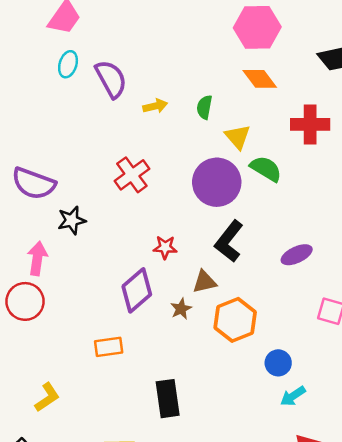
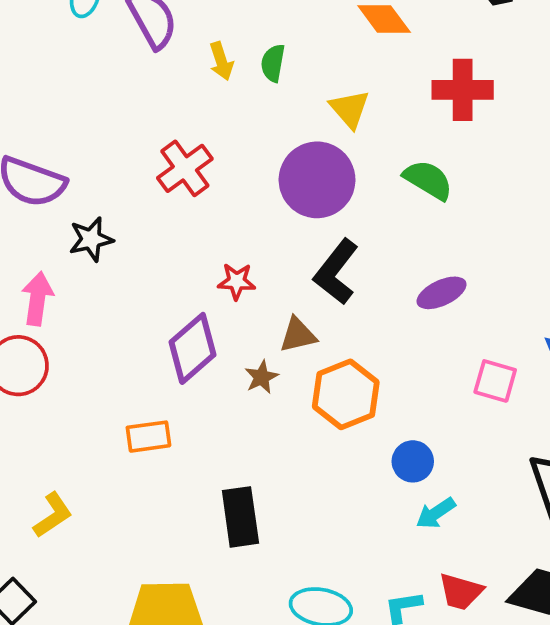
yellow arrow: (155, 106) -> (221, 61), turned 85
green semicircle: (204, 107) -> (273, 63), moved
green semicircle: (266, 169) -> (428, 180), moved

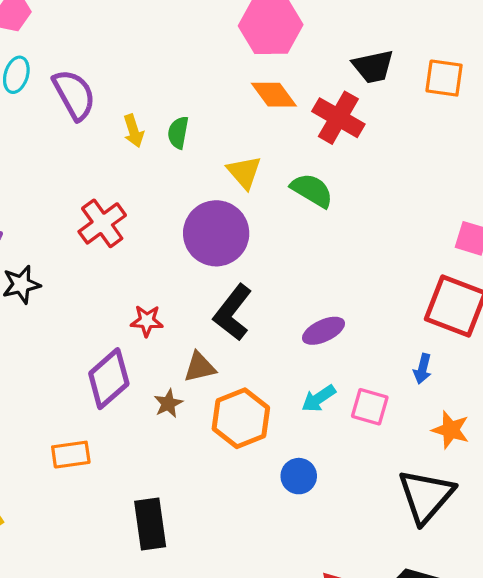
red cross: (463, 90) -> (338, 118), moved, turned 30
green semicircle: (428, 180) -> (312, 190), moved
cyan arrow: (436, 513) -> (319, 398), moved

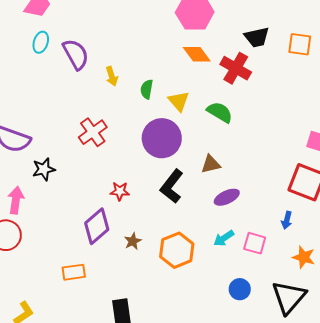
green semicircle: (178, 133) -> (147, 89), moved
brown triangle: (200, 367) -> (211, 164), moved
blue circle: (299, 476) -> (240, 289), moved

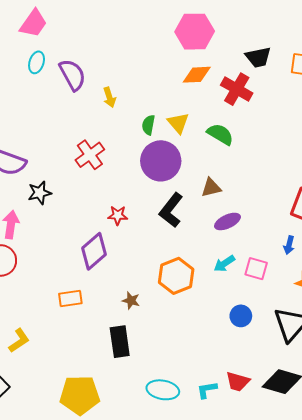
orange diamond: (197, 54) -> (197, 75), turned -56
green semicircle: (147, 89) -> (148, 125), moved
brown star: (133, 241) -> (131, 301), moved, turned -30

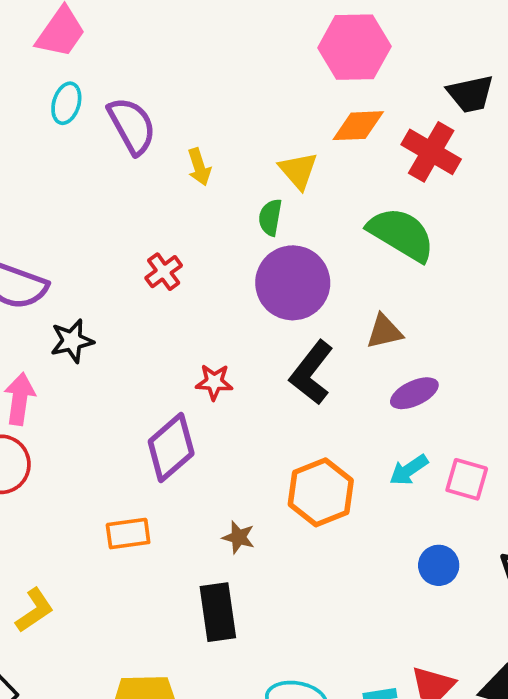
yellow triangle: (178, 123) -> (298, 171), moved
green semicircle: (220, 134) -> (401, 234), size x1.4
red cross: (90, 155) -> (164, 272), size x0.7

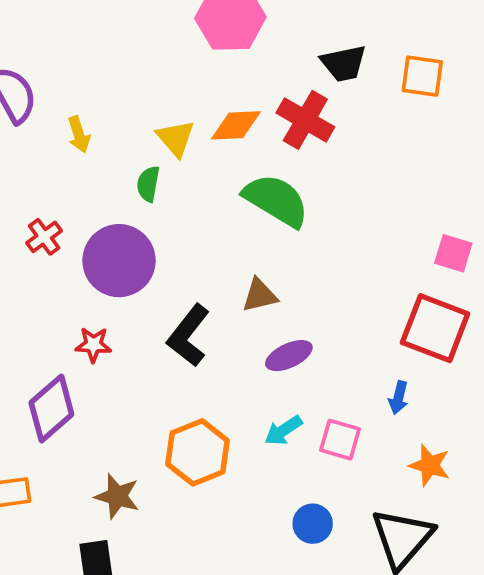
orange diamond: (358, 126) -> (236, 125), moved
purple circle: (293, 283) -> (119, 261), moved
brown star: (238, 537) -> (117, 496), size x1.4

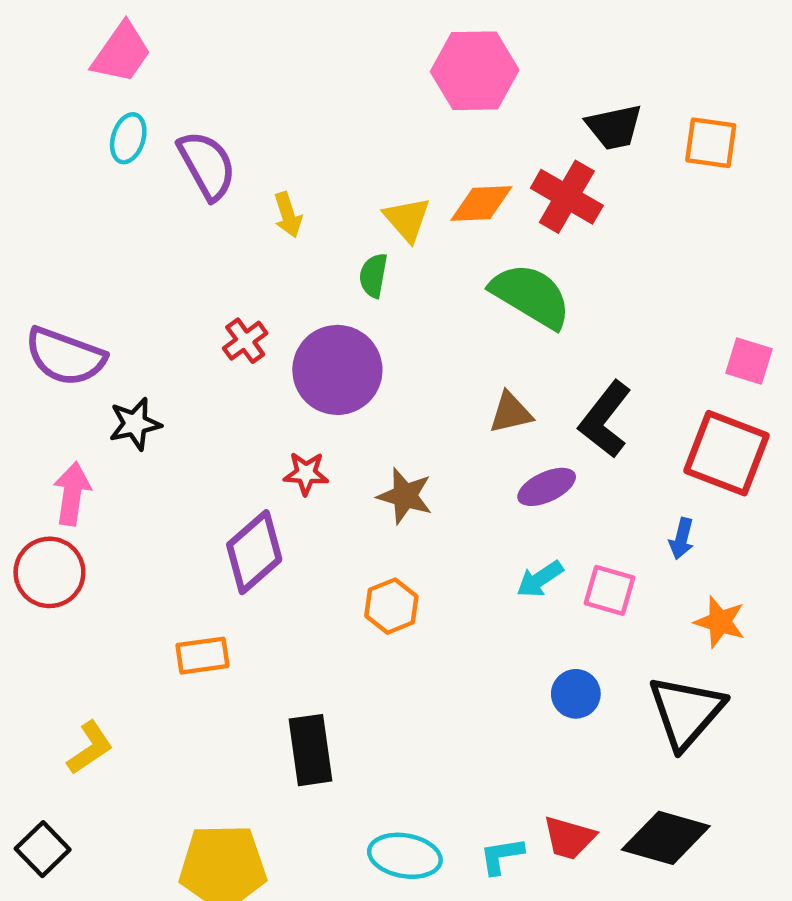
black L-shape: (188, 335) -> (605, 419), moved
orange hexagon: (198, 452) -> (391, 606), moved, size x0.7
brown star: (117, 496) -> (405, 496), moved

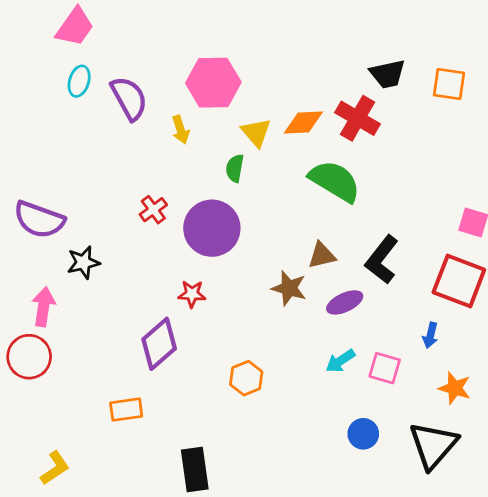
pink hexagon: (475, 71) -> (213, 83), moved
brown star: (405, 496) -> (289, 288), moved

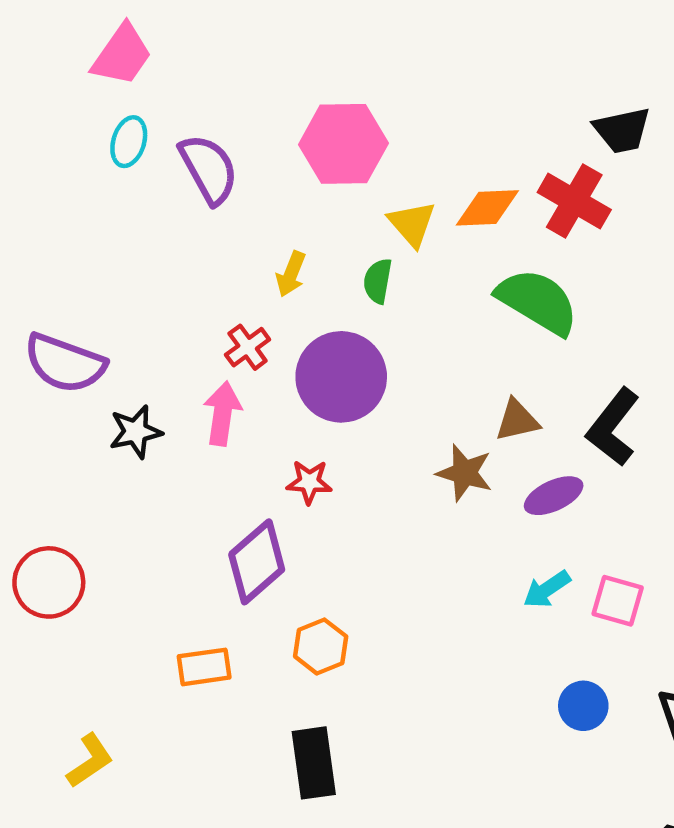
yellow arrow: (180, 130) -> (291, 274), moved, turned 40
pink arrow: (43, 307) -> (222, 413), moved
orange hexagon: (246, 378) -> (321, 646), moved

